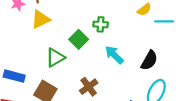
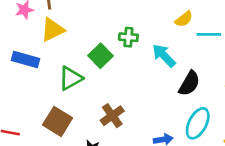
cyan arrow: (114, 55) -> (164, 56), moved
blue rectangle: (14, 76) -> (25, 60), moved

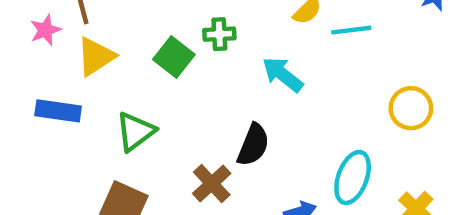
green cross: (128, 37) -> (219, 34), moved
green square: (100, 56) -> (174, 57), moved
black semicircle: (189, 83) -> (253, 145), moved

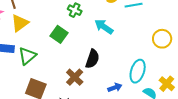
green cross: (219, 34) -> (75, 10), turned 32
green square: (174, 57) -> (59, 34), moved
green triangle: (135, 132) -> (27, 56), moved

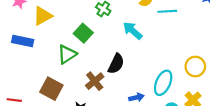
yellow circle: (162, 39) -> (195, 67), moved
green triangle: (27, 56) -> (67, 54), moved

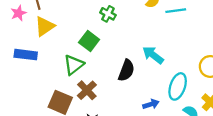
cyan arrow: (133, 31) -> (153, 55), moved
brown cross: (95, 81) -> (87, 90), moved

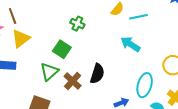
cyan arrow: (153, 55) -> (130, 44), moved
brown cross: (87, 90) -> (73, 81), moved

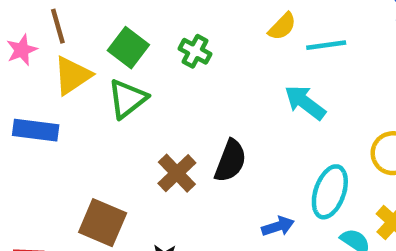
green square: (62, 49) -> (128, 48), moved
green triangle: (49, 72) -> (127, 99), moved

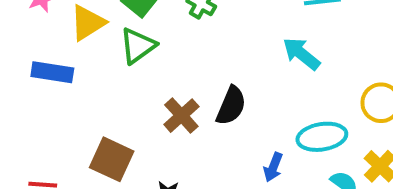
cyan ellipse: (330, 192) -> (322, 137), turned 60
blue arrow: (278, 226) -> (273, 167), turned 128

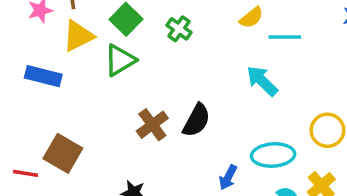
brown square: (112, 159) -> (63, 153), moved

